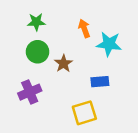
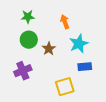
cyan star: (109, 44) -> (79, 44), moved, turned -30
blue rectangle: (100, 82) -> (85, 67), moved

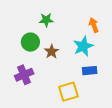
green star: (28, 17) -> (46, 20), moved
orange arrow: (65, 22) -> (94, 25), moved

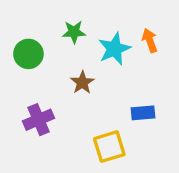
green circle: (30, 42) -> (28, 54), moved
cyan star: (83, 46) -> (114, 49), moved

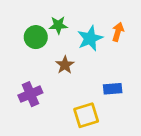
orange arrow: (150, 40) -> (118, 32), turned 36
green circle: (28, 54) -> (36, 37), moved

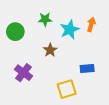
green circle: (36, 37) -> (15, 32), moved
purple cross: (30, 94) -> (24, 73), turned -30

